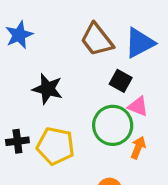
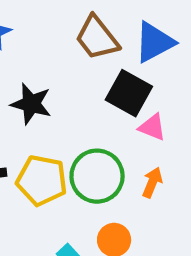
black square: (121, 81) -> (129, 93), size x1.5
green circle: (113, 125) -> (97, 176), moved

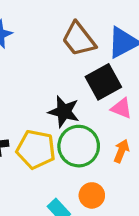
black square: (129, 93) -> (103, 82), turned 32
black star: (31, 104) -> (64, 112), moved

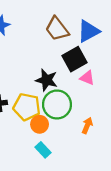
orange arrow: (121, 151) -> (87, 125), moved
orange circle: (92, 195) -> (40, 124), moved

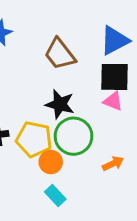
brown trapezoid: (57, 29) -> (60, 54), moved
black square: (74, 59) -> (115, 77), moved, turned 30
orange arrow: (87, 125) -> (113, 164), turned 42

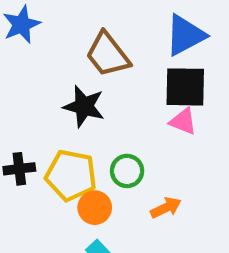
black star: (60, 104) -> (84, 106), moved
green circle: (74, 136) -> (127, 171), size x0.6
orange arrow: (113, 164) -> (166, 208), moved

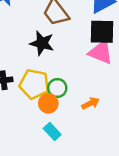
pink triangle: (183, 121) -> (101, 52), size x1.5
green circle: (127, 171) -> (57, 88), moved

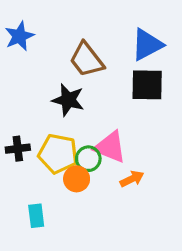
pink triangle: (101, 52) -> (110, 147), moved
cyan rectangle: (52, 131) -> (36, 216), moved, turned 36

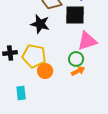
black square: (147, 85) -> (75, 15), moved
pink triangle: (110, 147) -> (87, 41), moved, turned -40
green circle: (88, 159) -> (76, 59), moved

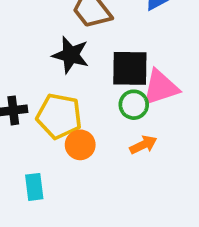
black square: (75, 15) -> (130, 68), moved
green circle: (76, 59) -> (134, 105), moved

